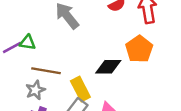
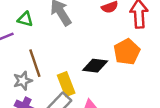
green triangle: (27, 42) -> (25, 19), moved
brown line: (46, 71) -> (35, 63), turned 56

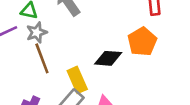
gray star: (23, 81) -> (37, 32), moved

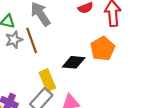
brown line: (42, 58) -> (32, 40), moved

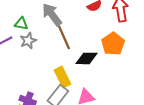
brown line: (32, 40) -> (64, 37), moved

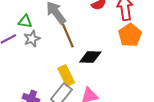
orange pentagon: (113, 44) -> (130, 35), moved

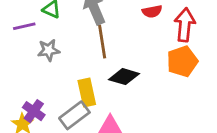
gray star: (32, 39) -> (49, 50), moved

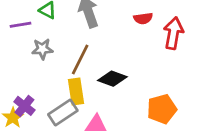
brown line: (102, 42) -> (80, 60), moved, turned 32
orange pentagon: (182, 61) -> (162, 109), moved

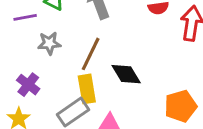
black diamond: (112, 79) -> (126, 74), turned 40
purple cross: (24, 106) -> (28, 85), moved

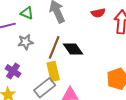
black diamond: (126, 74) -> (73, 49), moved

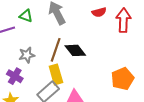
gray star: (25, 42) -> (27, 55), moved

